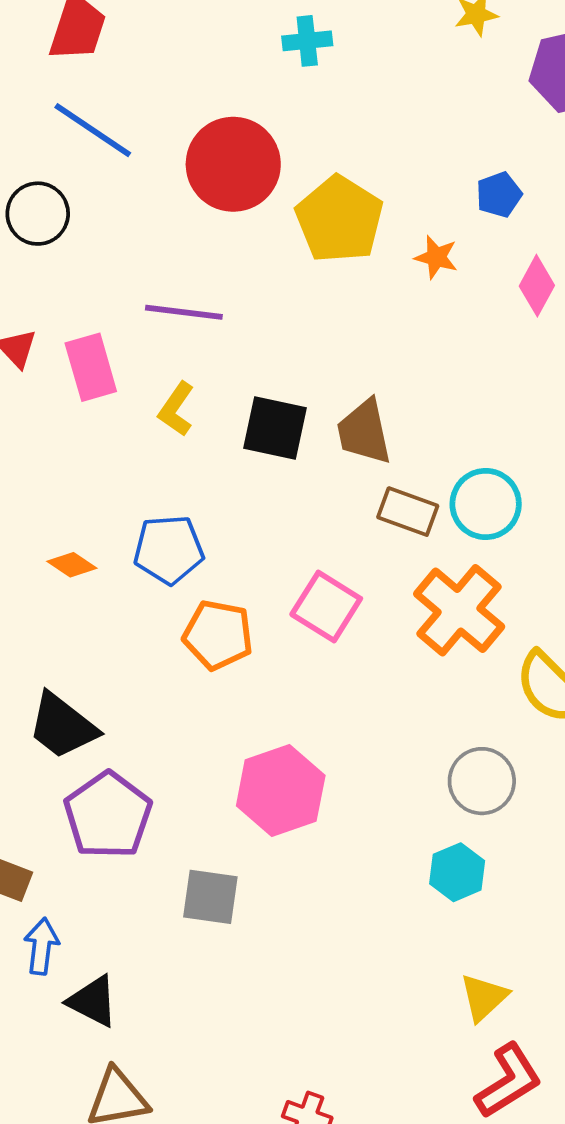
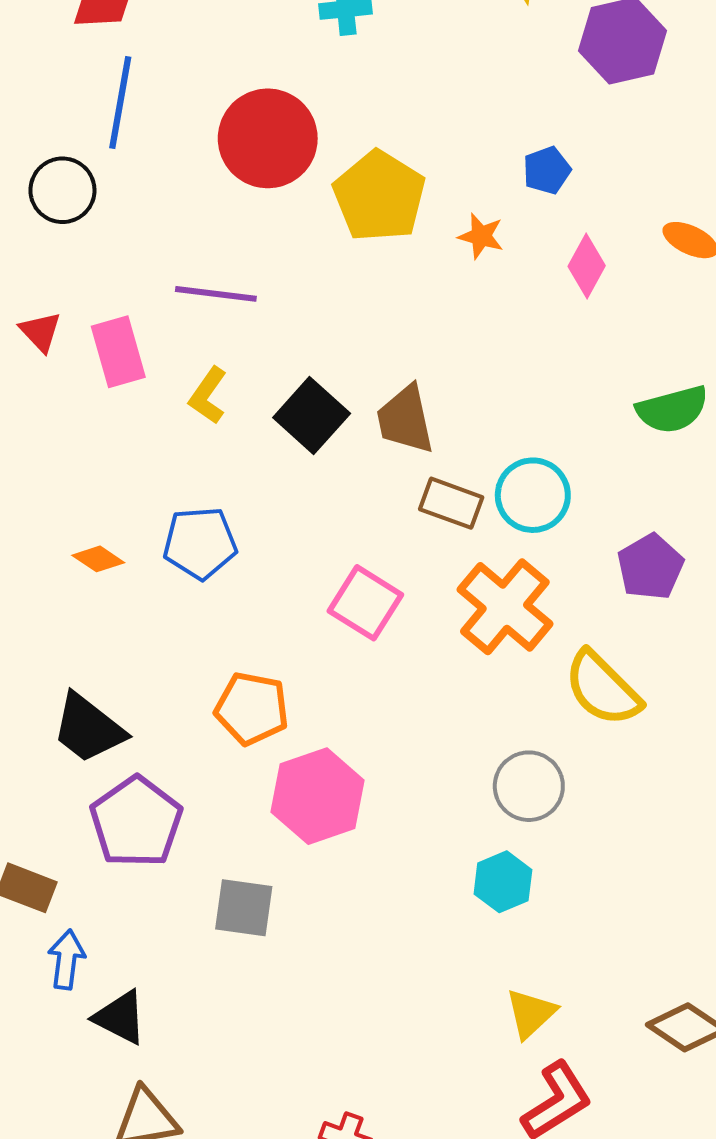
blue line: (93, 130) -> (120, 103), turned 66
black square: (275, 428) -> (312, 415), turned 30
orange pentagon: (218, 635) -> (252, 708), moved

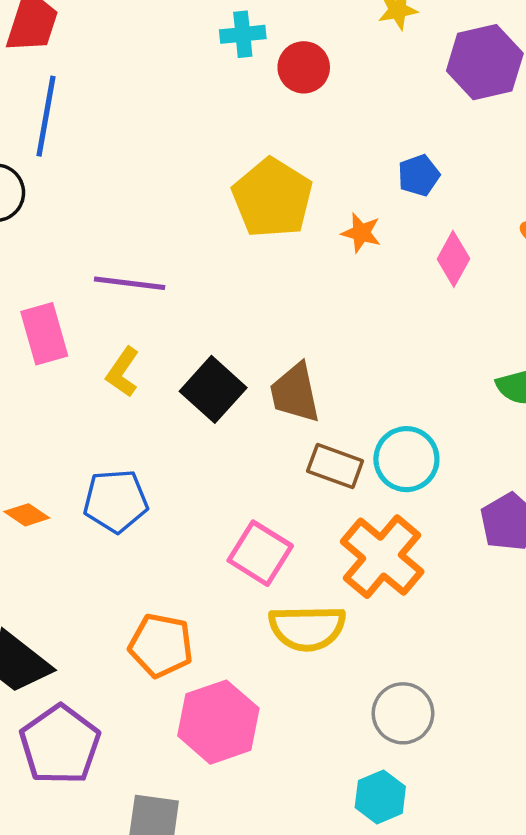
red circle: (268, 138) -> (304, 67), moved, size x0.6
yellow semicircle: (603, 689) -> (307, 628), moved, turned -46

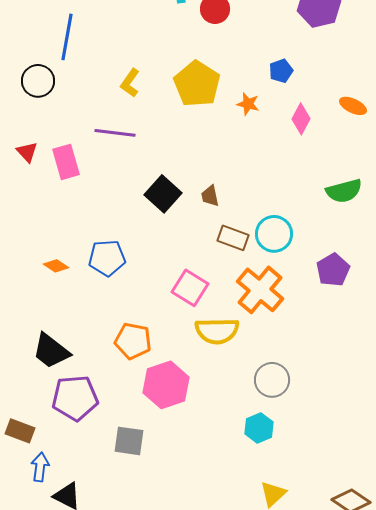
yellow L-shape: (123, 372) -> (130, 83), moved
brown trapezoid: (295, 393) -> (210, 196), size x0.6
purple pentagon: (60, 745) -> (75, 398), turned 30

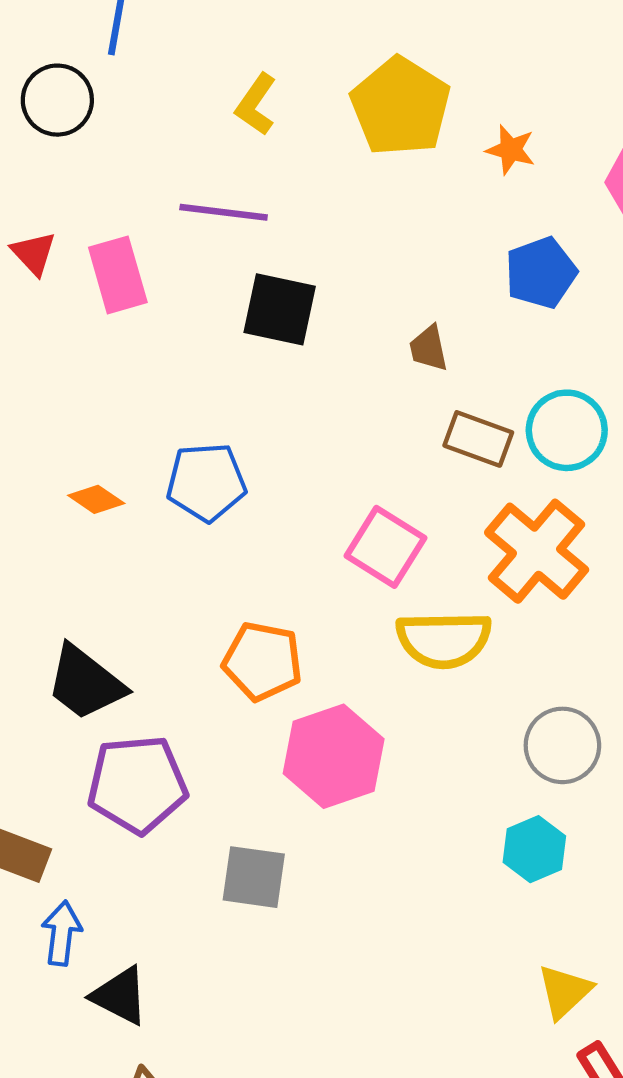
blue pentagon: (281, 71) -> (541, 273), moved, size x1.4
black square: (163, 194) -> (280, 309), moved, turned -30

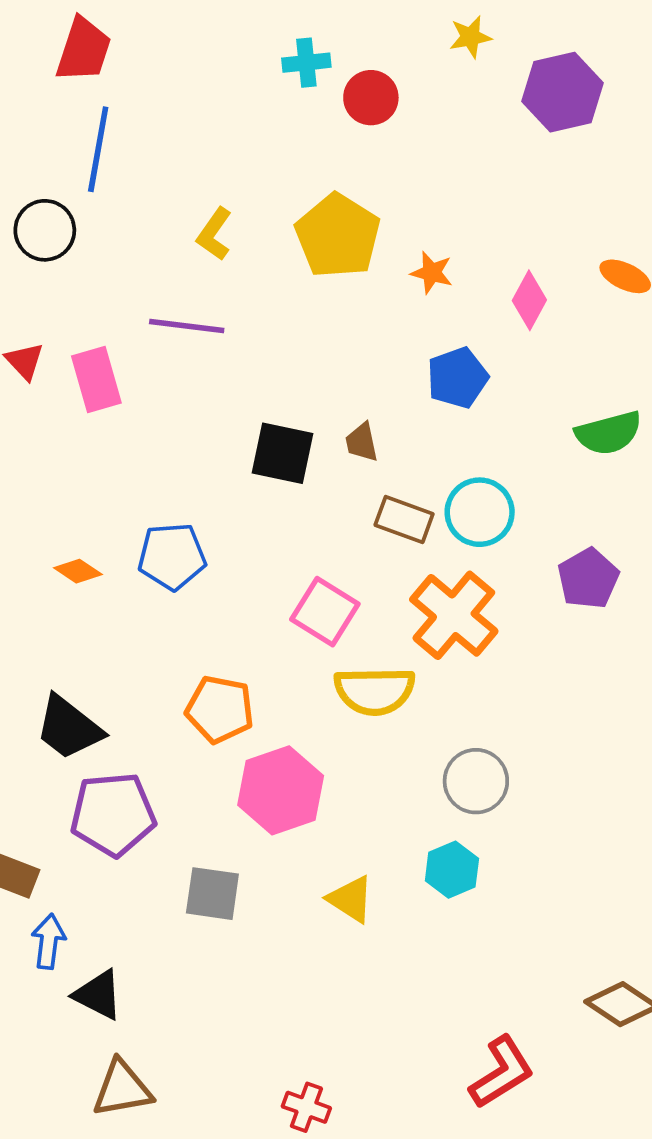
black square: (280, 309) -> (282, 453), moved
yellow triangle: (565, 992) -> (351, 899), moved, turned -44

